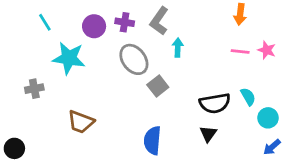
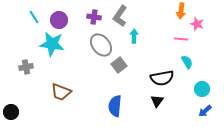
purple circle: (94, 26) -> (59, 20), moved
pink star: (267, 50) -> (197, 24), moved
cyan semicircle: (248, 97) -> (187, 62), moved

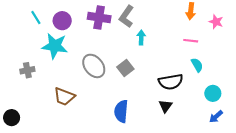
purple cross: (94, 17) -> (99, 18), size x1.5
pink star: (197, 24) -> (216, 22), moved
gray ellipse: (101, 45) -> (94, 66), moved

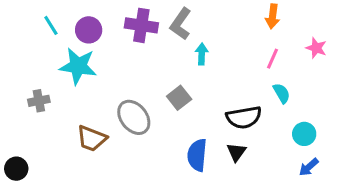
pink star: (216, 22) -> (316, 48), moved
pink line: (191, 41) -> (273, 59), turned -72
gray ellipse: (94, 66) -> (134, 117), moved
blue semicircle: (121, 111) -> (197, 155), moved

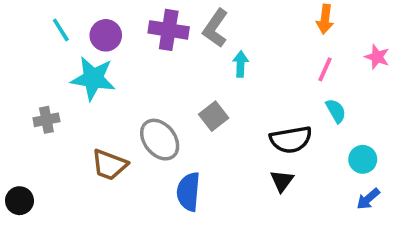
blue semicircle: (197, 155) -> (188, 192), moved

